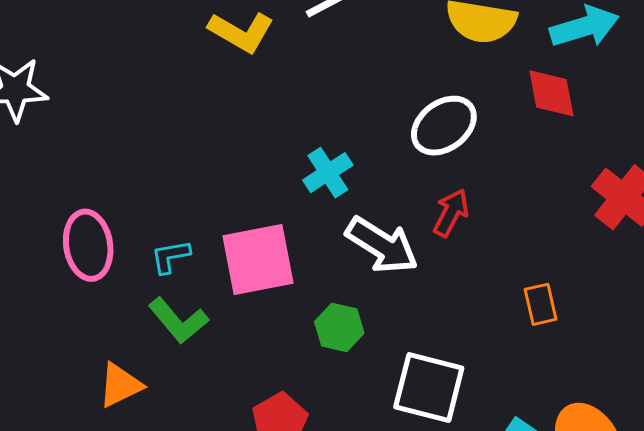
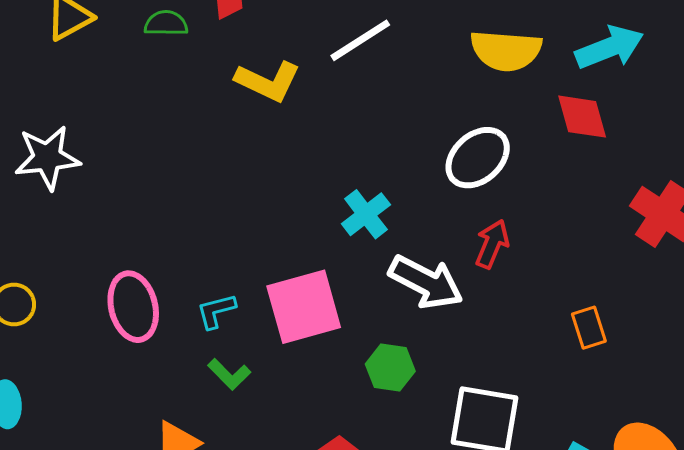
green L-shape: (178, 321) -> (229, 374), size x0.7

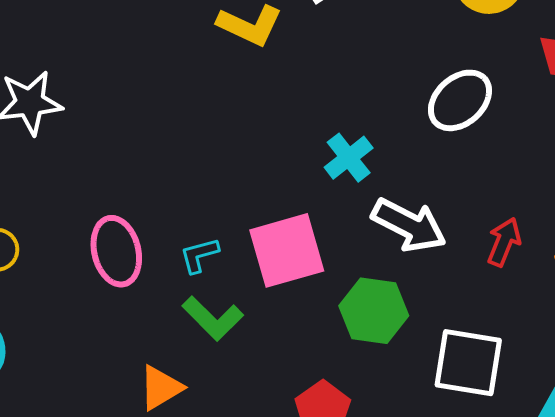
red arrow: (492, 244) -> (504, 242), moved
green hexagon: (390, 368) -> (374, 311), size x1.4
green L-shape: (229, 374) -> (213, 318), size x1.4

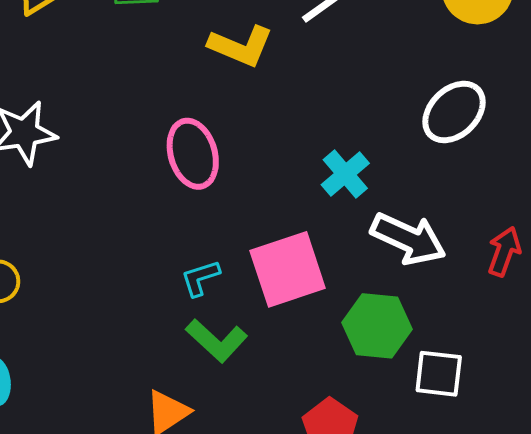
pink ellipse: (116, 251) -> (193, 154), moved
white square: (468, 363) -> (439, 374), moved, size x0.7

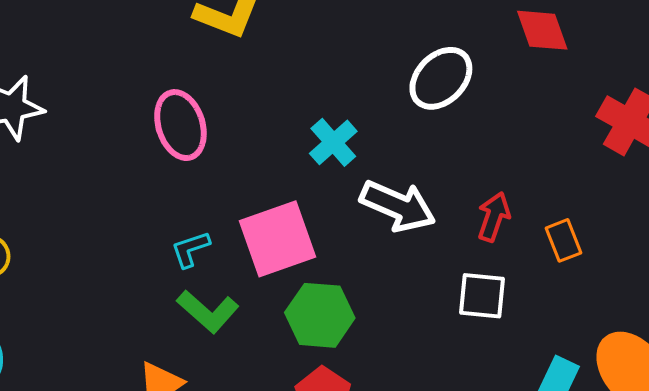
green hexagon: (377, 326) -> (320, 315), moved
white square: (439, 374) -> (482, 296), moved

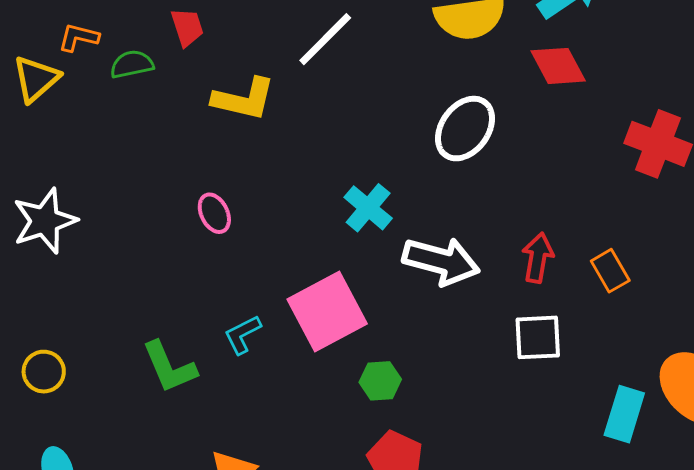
pink ellipse: (180, 125) -> (214, 213), size x0.6
green L-shape: (208, 311) -> (169, 367), moved, turned 34
green hexagon: (320, 315) -> (380, 381), size x0.6

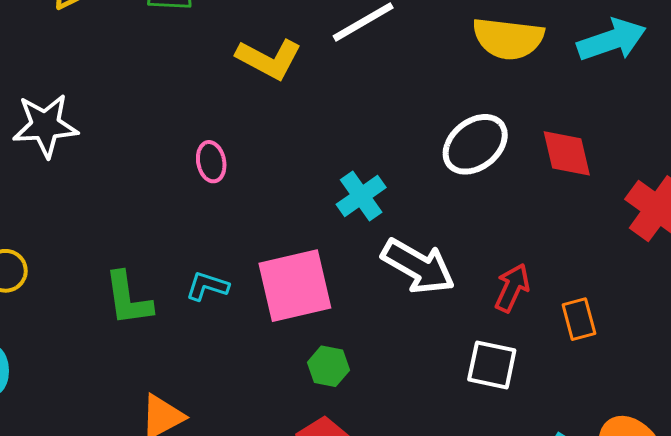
red diamond: (558, 66) -> (567, 153), moved
cyan L-shape: (243, 335) -> (207, 286), turned 30

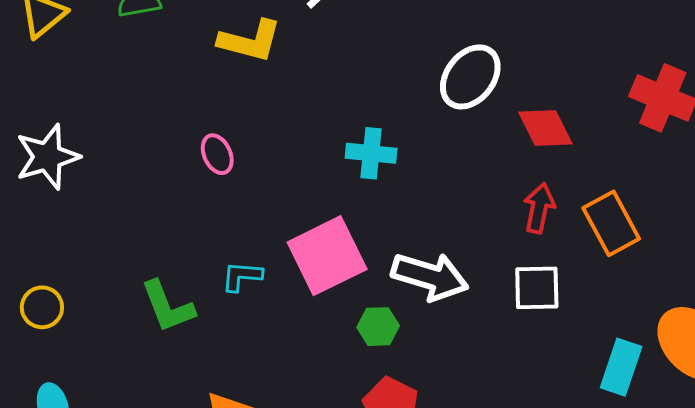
red diamond: (567, 153) -> (545, 128), moved
cyan cross: (361, 196) -> (371, 153), turned -36
white arrow: (418, 266) -> (430, 277), moved
orange rectangle: (579, 319) -> (611, 223), size x1.5

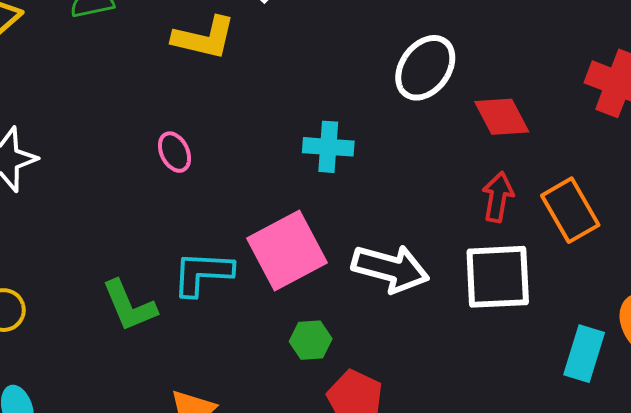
cyan L-shape: (242, 276) -> (202, 273), size x1.5
white square: (537, 288) -> (498, 277), size x1.4
green hexagon: (378, 327) -> (311, 340), moved

